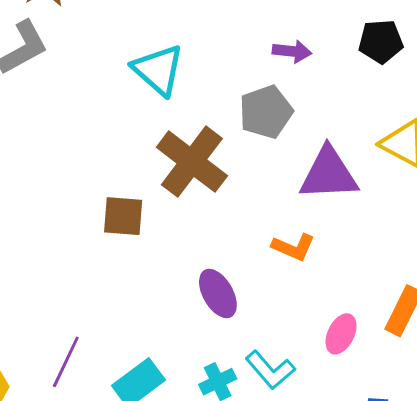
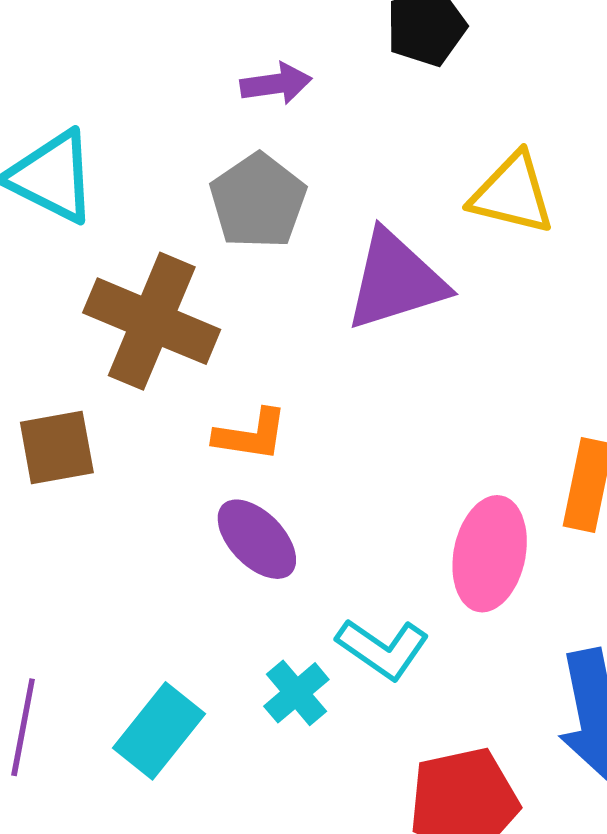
orange L-shape: (293, 247) -> (251, 435), moved
pink ellipse: (341, 334) -> (490, 554), size x1.5

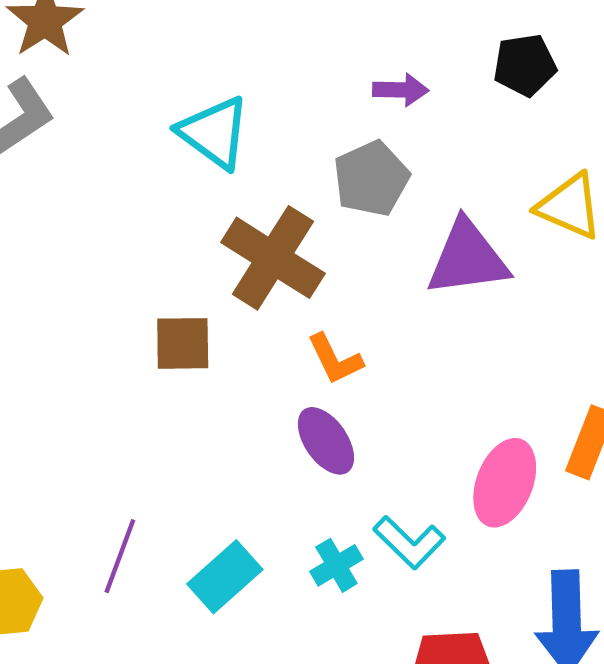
orange L-shape: (251, 435) -> (335, 359), turned 46

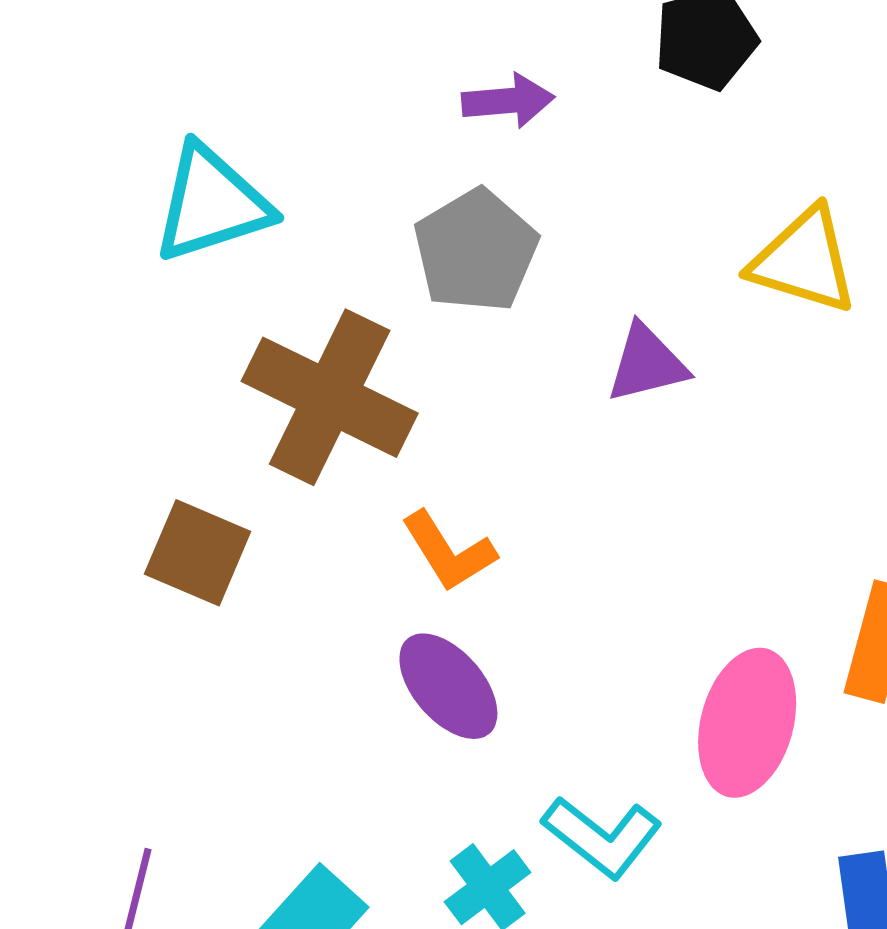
cyan triangle: (214, 133) -> (212, 204), turned -48
purple triangle: (468, 258) -> (647, 363), size x0.6
brown square: (183, 343) -> (198, 553), turned 30

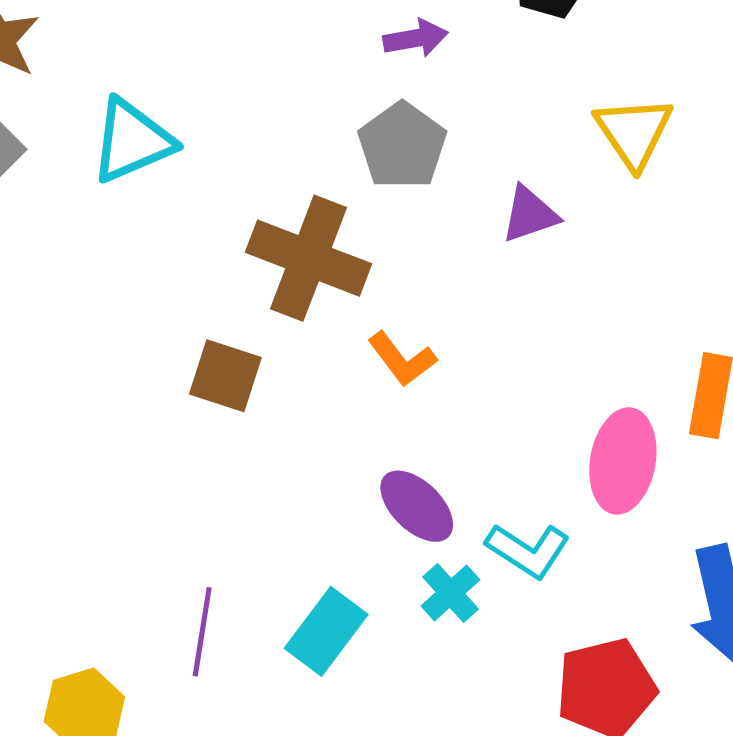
cyan triangle: (212, 204) -> (132, 141), moved
yellow triangle: (804, 261) -> (634, 132), turned 44
purple ellipse: (448, 686) -> (417, 506), moved

